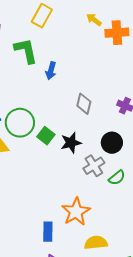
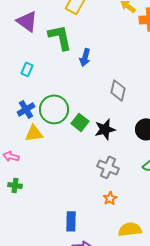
gray cross: (94, 166) -> (108, 167), moved, turned -35
orange star: (76, 212) -> (110, 198), size x0.5
blue rectangle: (48, 232) -> (71, 221), moved

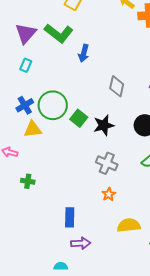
purple triangle: (27, 21) -> (26, 33), moved, turned 35
green L-shape: (60, 37) -> (59, 33), turned 140
green cross: (15, 185) -> (28, 181), moved

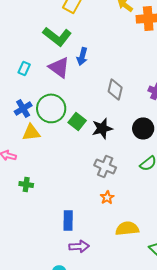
purple triangle: (26, 33) -> (59, 67), moved, turned -35

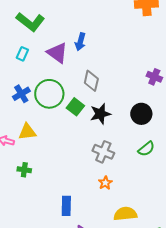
green L-shape: (57, 36) -> (30, 22), moved
gray diamond: (115, 89) -> (91, 81), moved
yellow triangle: (31, 132) -> (27, 132), moved

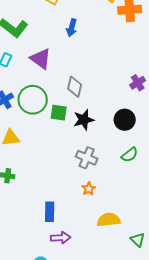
blue arrow: (80, 42) -> (72, 28), moved
purple cross: (154, 77) -> (138, 83), turned 35
green square: (75, 107) -> (59, 113), turned -30

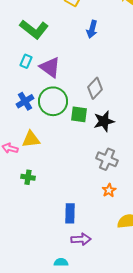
purple triangle: (41, 59) -> (50, 67), moved
gray diamond: (75, 87) -> (95, 88), turned 30

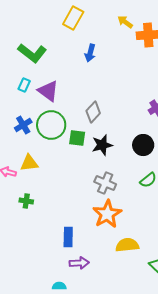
orange star: (109, 190) -> (107, 214), size x2.0

